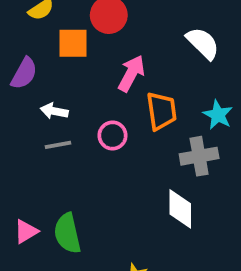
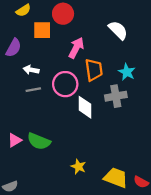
pink circle: (113, 135) -> (65, 84), size x1.5
white diamond: (180, 209) -> (85, 107), moved
green semicircle: (67, 233) -> (39, 141), turned -55

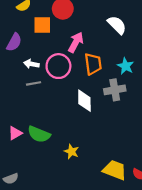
pink circle: (65, 84) -> (58, 66), moved
yellow star: (78, 167) -> (71, 152), moved

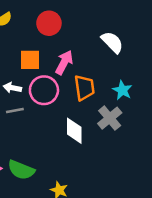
orange square: (42, 25) -> (30, 60), moved
gray cross: (115, 90) -> (110, 118), turned -30

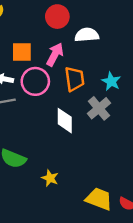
red circle: (49, 23) -> (57, 17), moved
white semicircle: (112, 42) -> (87, 35), moved, turned -50

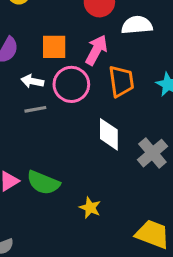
gray cross: (99, 108) -> (152, 153), moved

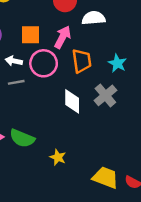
gray cross: (152, 153) -> (105, 95), moved

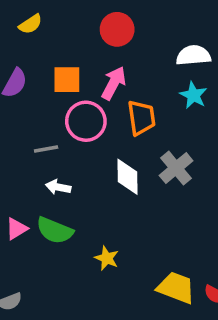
white semicircle: (94, 18) -> (193, 55), moved
white arrow: (14, 61) -> (58, 187), moved
cyan star: (117, 63) -> (193, 95), moved

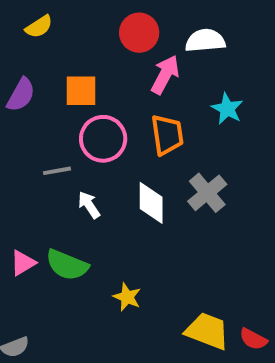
white semicircle: (193, 55) -> (205, 41), moved
pink arrow: (114, 83) -> (165, 75), moved
white arrow: (58, 187) -> (89, 205), moved, turned 45

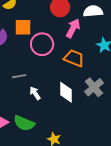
orange square: (81, 91) -> (23, 27), moved
orange trapezoid: (167, 135) -> (74, 58), turned -60
pink circle: (103, 139) -> (42, 44), moved

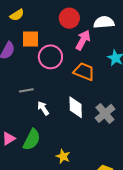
gray cross: (94, 87) -> (105, 113), moved
green semicircle: (24, 123) -> (32, 140), turned -85

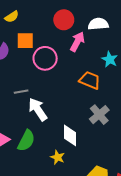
orange trapezoid: (84, 72) -> (90, 80), moved
white diamond: (76, 107) -> (70, 135), moved
white arrow: (43, 108) -> (38, 109), size x1.6

